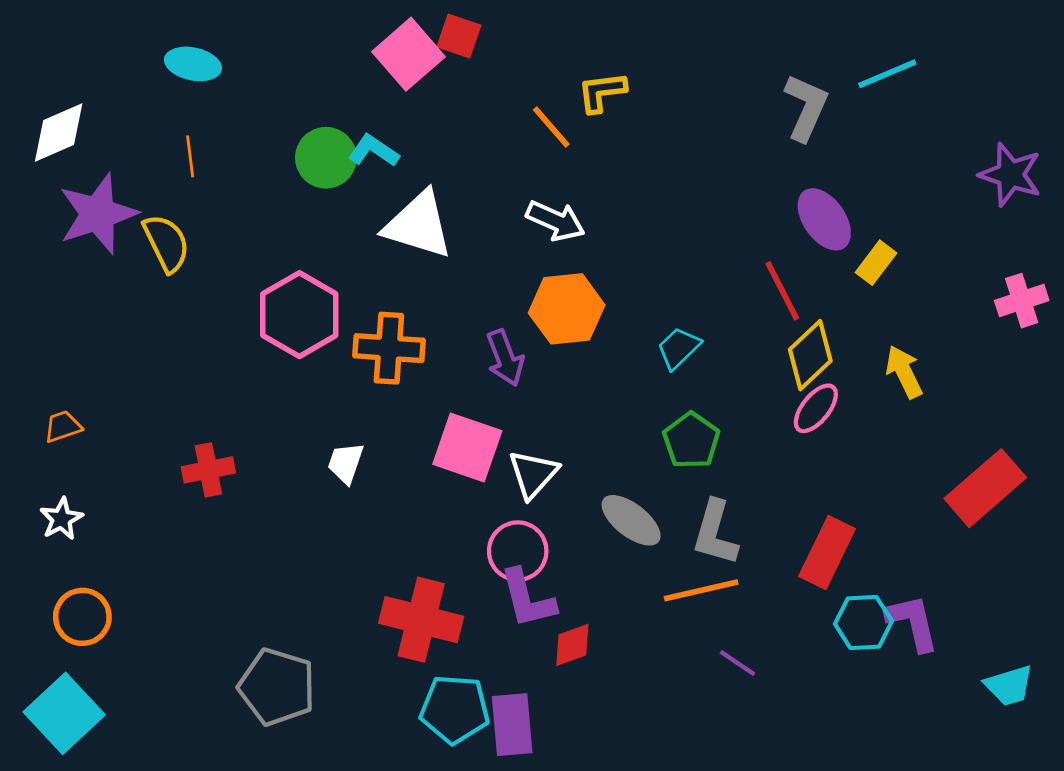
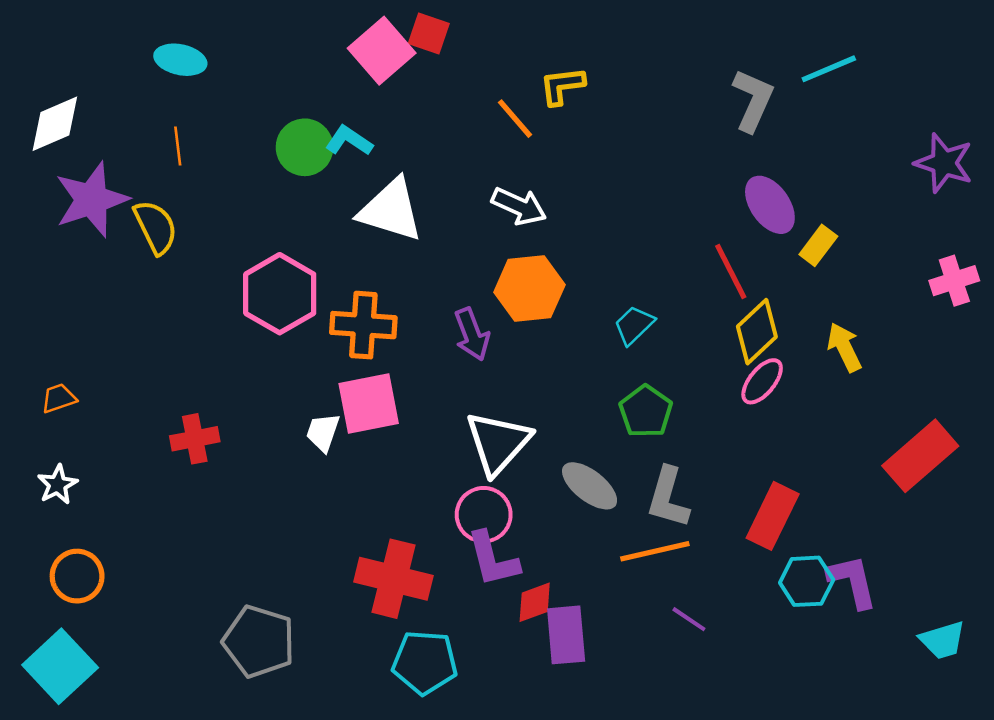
pink square: (467, 447) -> (369, 404), moved, turned -30
white triangle: (533, 474) -> (498, 443), size x1.4
purple rectangle: (512, 725) -> (566, 635), moved

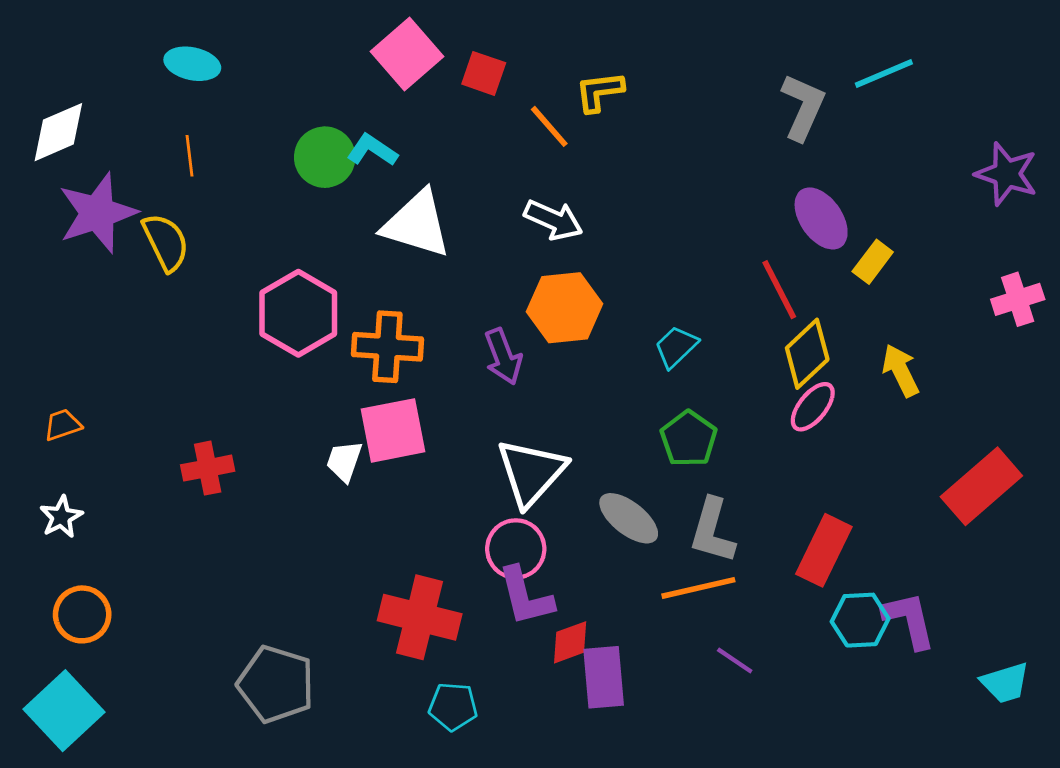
red square: (429, 34) -> (484, 73), moved
cyan pentagon: (425, 662) -> (453, 706), size x0.7

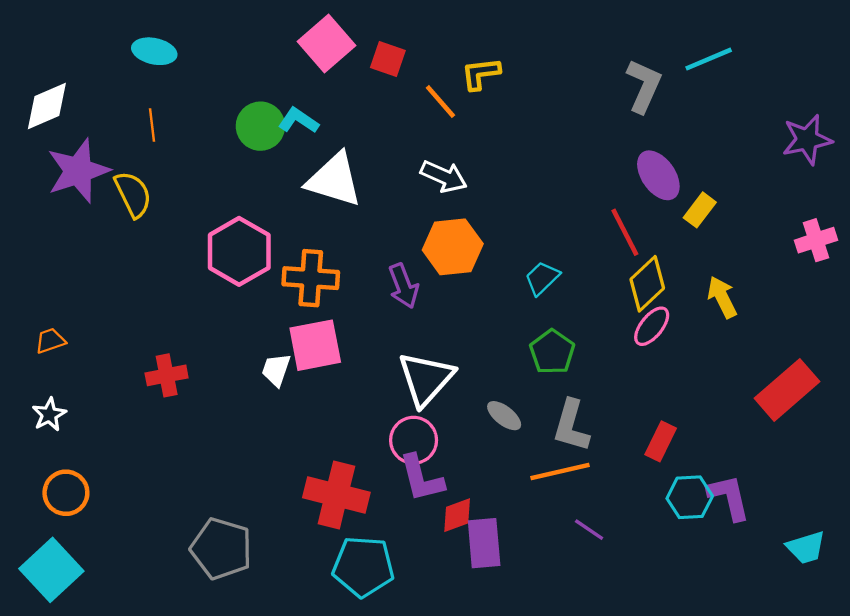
purple star: (1007, 174) -> (807, 140), turned -30
gray ellipse: (629, 518) -> (504, 416), size x0.7
red rectangle: (824, 550) -> (661, 441), size x0.7
cyan pentagon: (453, 706) -> (363, 567), size x1.6

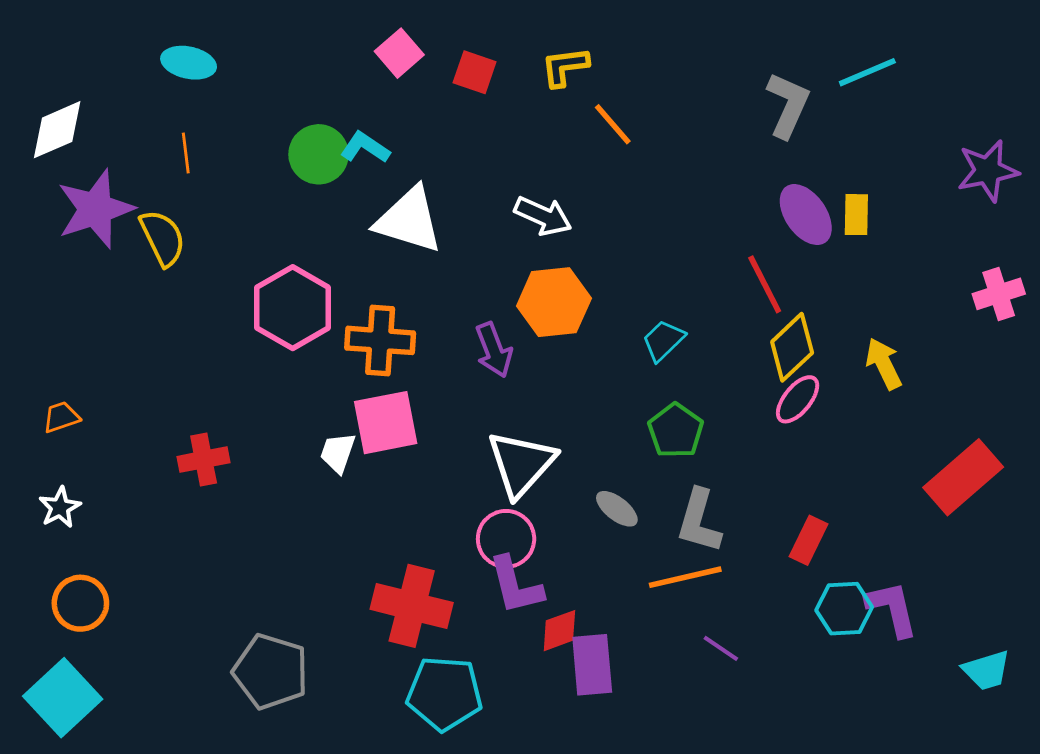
pink square: (326, 43) -> (399, 53), size x0.7
yellow L-shape: (481, 74) -> (565, 67), moved
orange line: (440, 102) -> (613, 124), moved
yellow rectangle: (700, 210) -> (856, 215), moved, turned -36

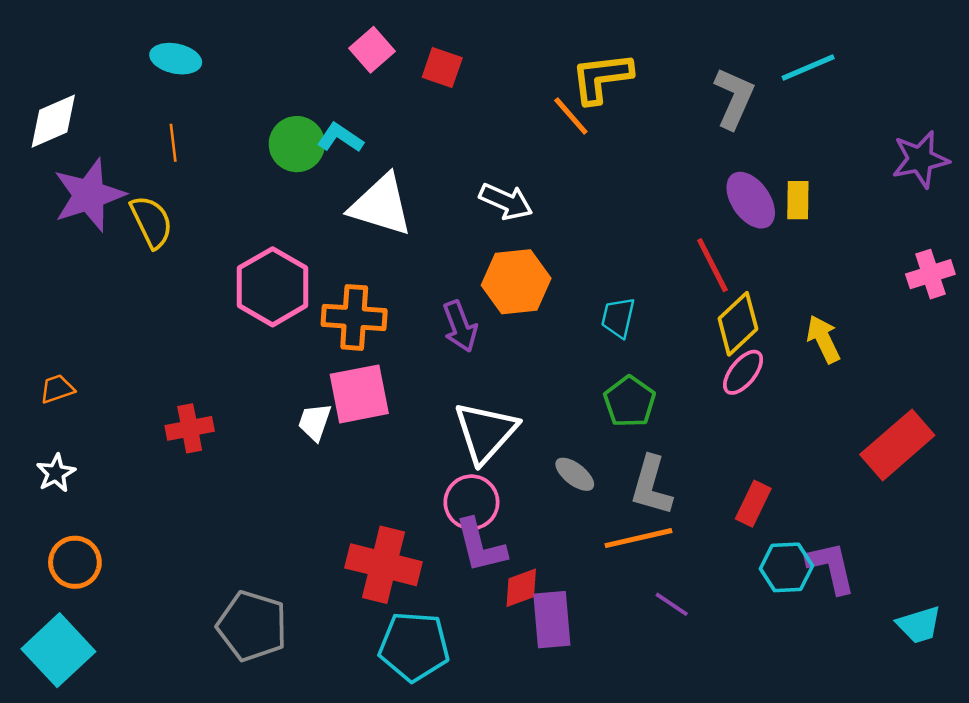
yellow L-shape: (565, 67) -> (602, 78), moved, size x1.4
cyan trapezoid: (663, 340) -> (618, 317), turned -33

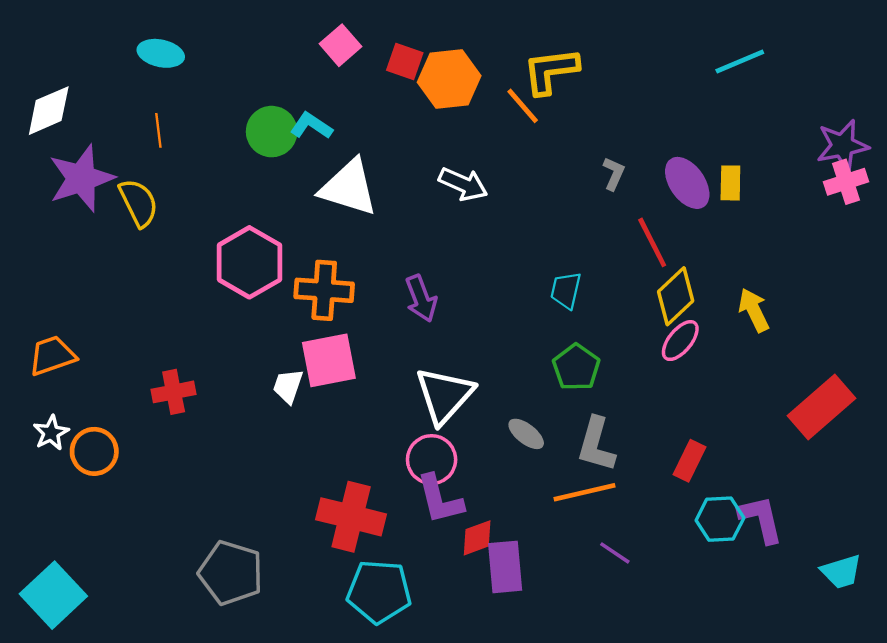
gray L-shape: (734, 98) -> (614, 174), moved, size x0.6
pink cross: (930, 274) -> (846, 182), moved
orange hexagon: (516, 282) -> (449, 79), moved
orange trapezoid: (57, 389) -> (52, 356), size x1.5
orange circle: (75, 562) -> (94, 451), moved

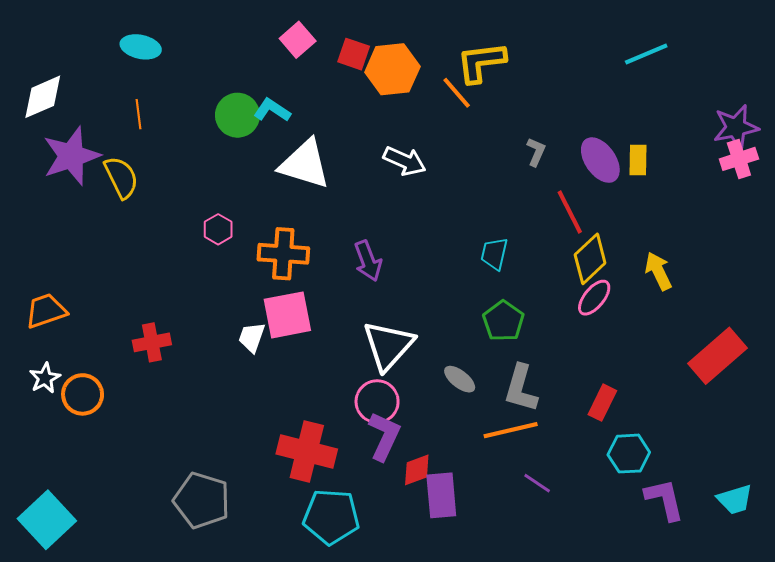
pink hexagon: (249, 262) -> (218, 229), size x0.5
purple L-shape: (440, 499) -> (384, 436), turned -141
purple L-shape: (761, 519) -> (665, 499), moved

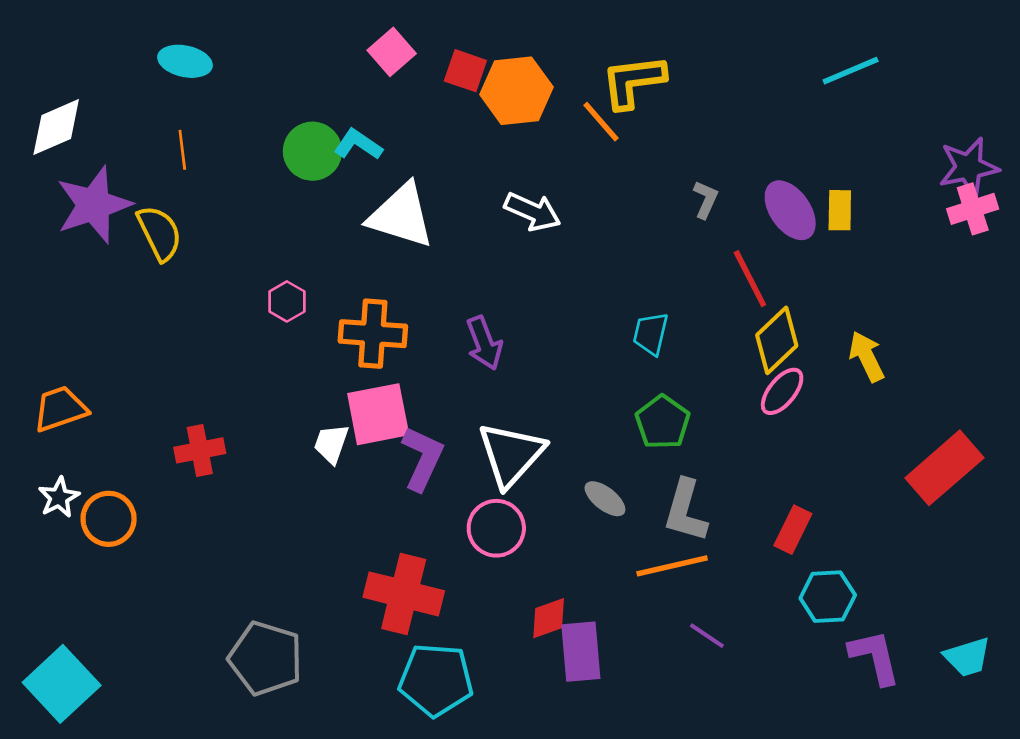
purple L-shape: (384, 436) -> (423, 458), moved

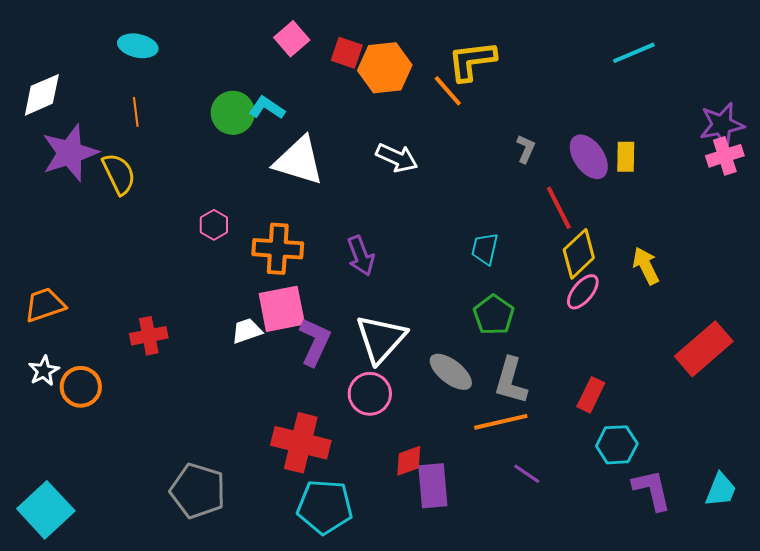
white trapezoid: (331, 444) -> (247, 331), turned 52
gray ellipse: (605, 499) -> (451, 372), size x1.4
cyan trapezoid: (967, 657) -> (721, 490), turned -51

